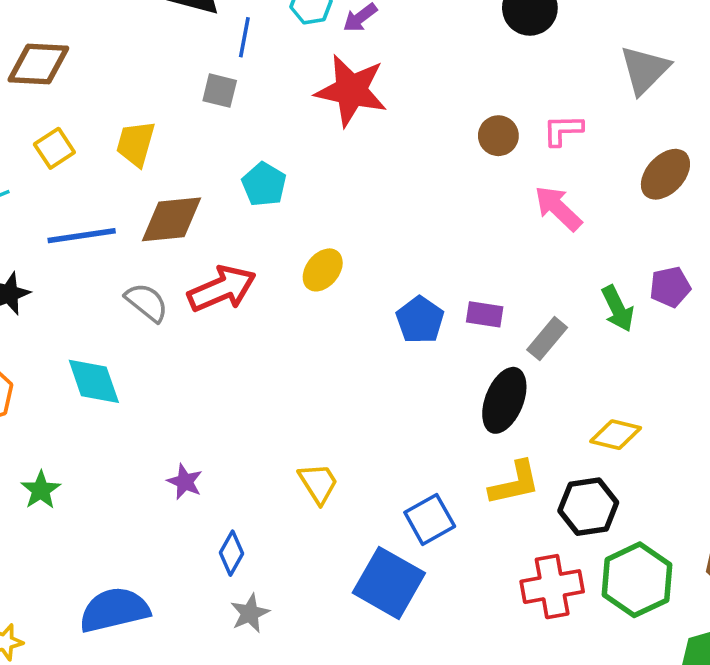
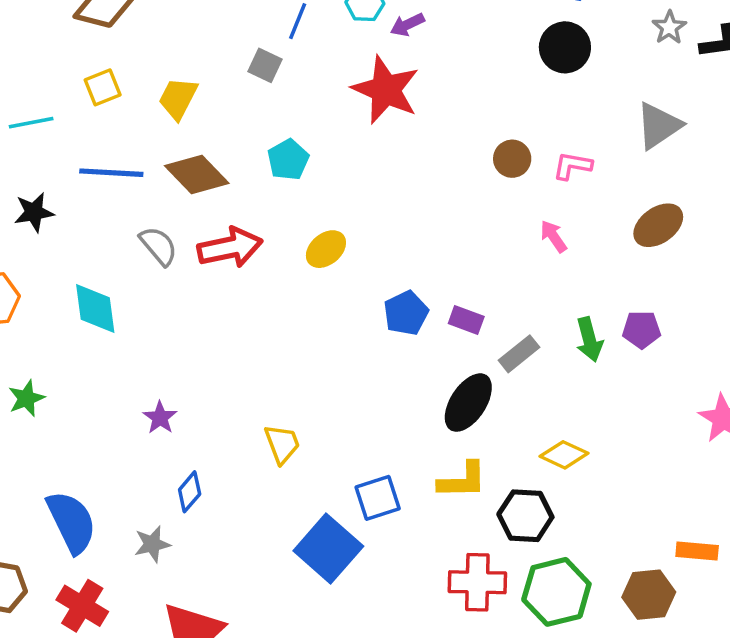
pink arrow: (558, 208) -> (553, 236), size x0.7
brown diamond: (172, 219) -> (197, 174), turned 40
blue semicircle: (114, 610) -> (71, 522), turned 66
gray star: (250, 613) -> (152, 544), moved

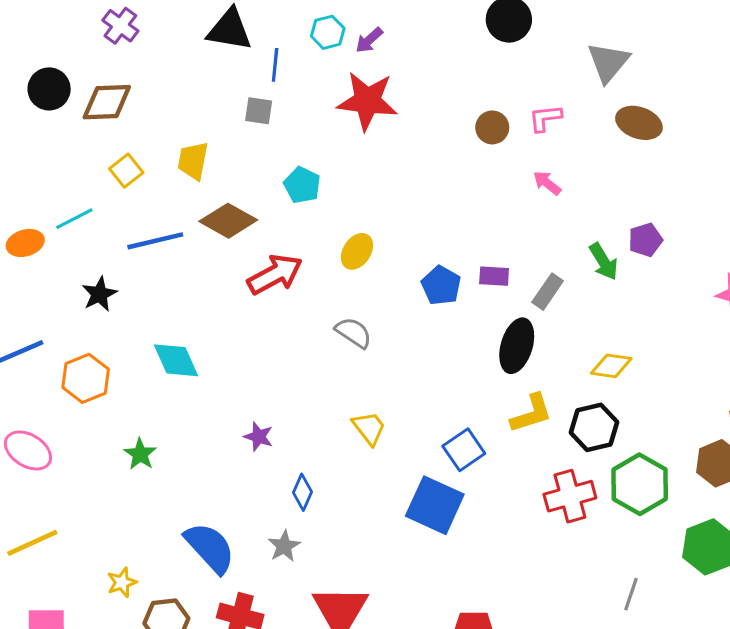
brown ellipse: (658, 225) -> (639, 123), moved, turned 72
gray semicircle: (159, 246) -> (353, 333), moved

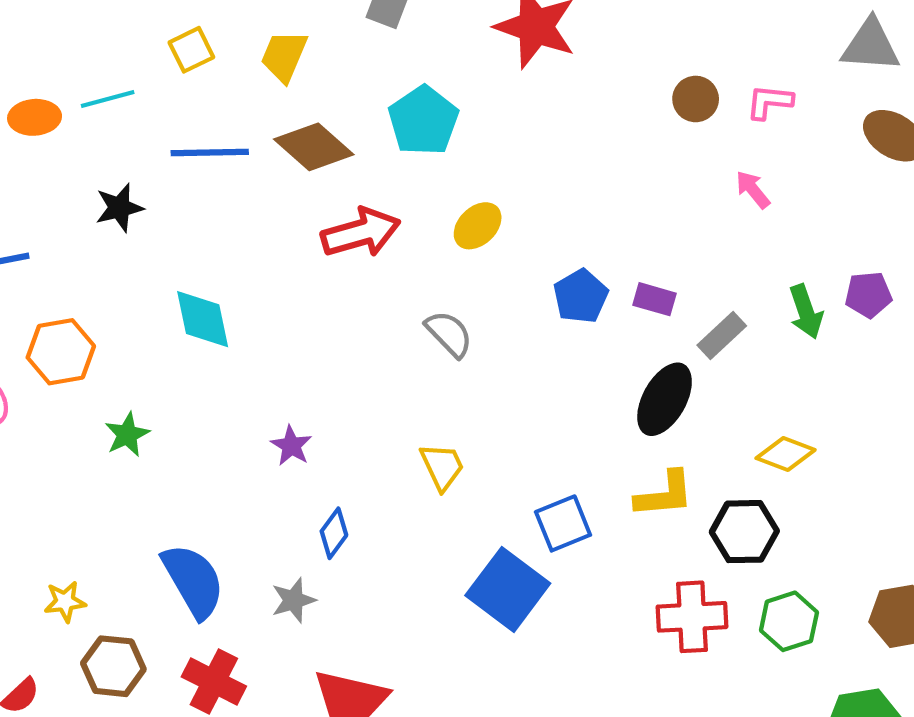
gray triangle: (608, 62) -> (871, 45), turned 42
cyan pentagon: (302, 185) -> (423, 121), size x1.4
orange hexagon: (86, 378) -> (61, 352), moved
green hexagon: (640, 484) -> (789, 621), size x0.7

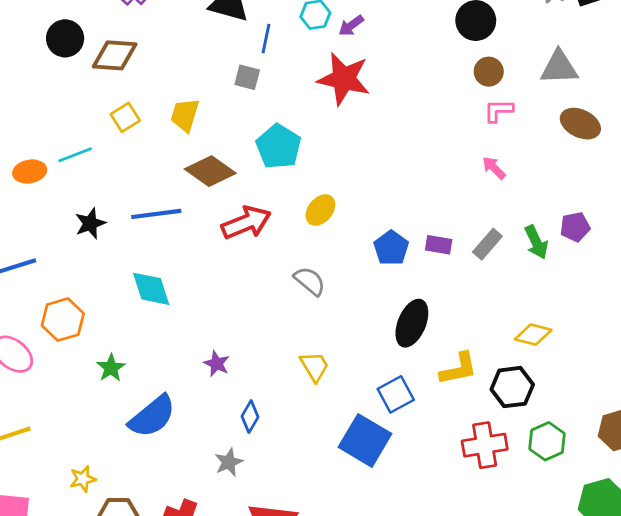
brown circle: (696, 99) -> (489, 72), moved
blue line: (210, 153) -> (156, 214), moved
gray rectangle: (722, 335) -> (487, 244), moved
black ellipse: (665, 399) -> (412, 323), moved
blue semicircle: (193, 581) -> (152, 416), moved, turned 87

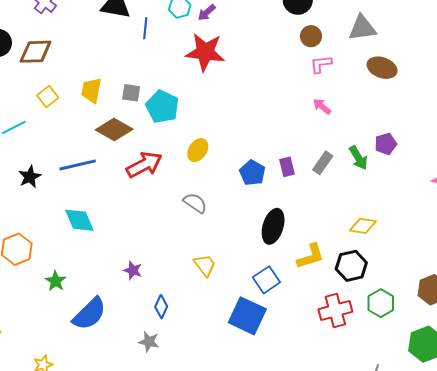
gray square: (247, 77) -> (131, 93), moved
purple rectangle: (439, 245) -> (287, 167), turned 72
gray star: (229, 462) -> (149, 342), turned -30

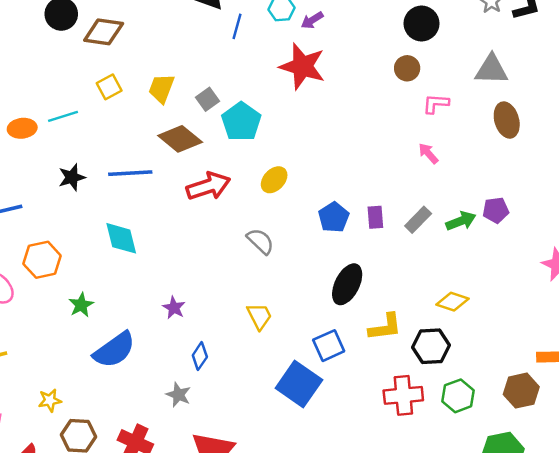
brown circle: (311, 36) -> (407, 68), moved
brown ellipse: (382, 68) -> (507, 120), turned 44
gray square: (131, 93) -> (207, 99), turned 36
green arrow: (358, 158) -> (461, 221), turned -90

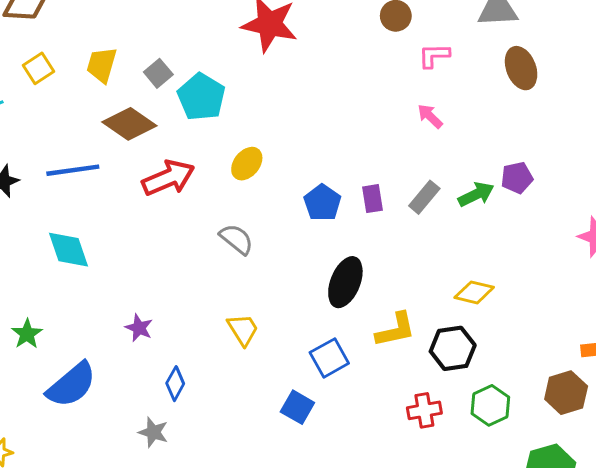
blue square: (299, 384) -> (297, 407), size x0.6
red cross: (403, 395) -> (424, 410), size x0.7

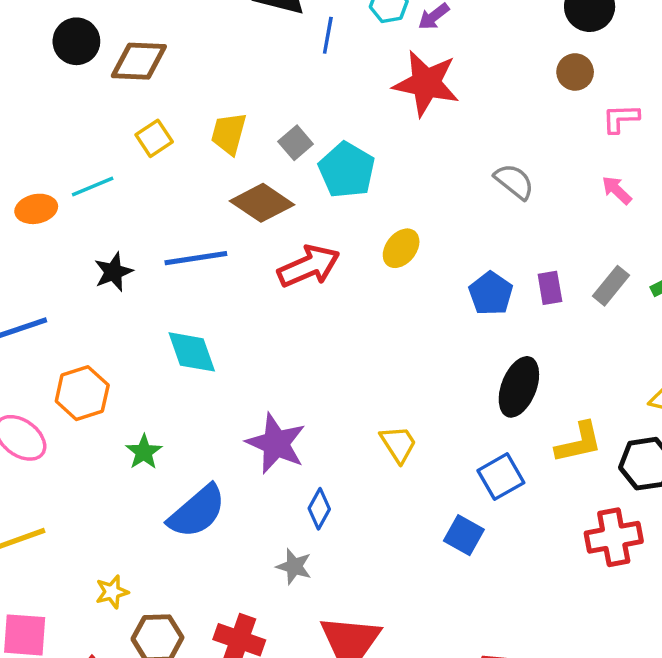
gray semicircle: (236, 239) -> (514, 181), moved
purple star: (139, 328) -> (276, 443), size x1.8
red cross: (424, 410) -> (614, 537), size x1.4

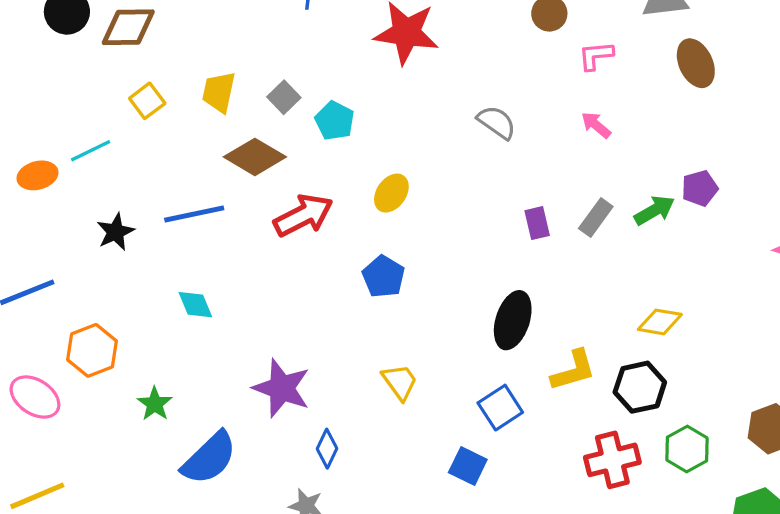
cyan pentagon: (347, 170) -> (335, 121), size x0.7
blue pentagon: (491, 293) -> (383, 277), moved
cyan diamond: (192, 352) -> (195, 305), size x0.7

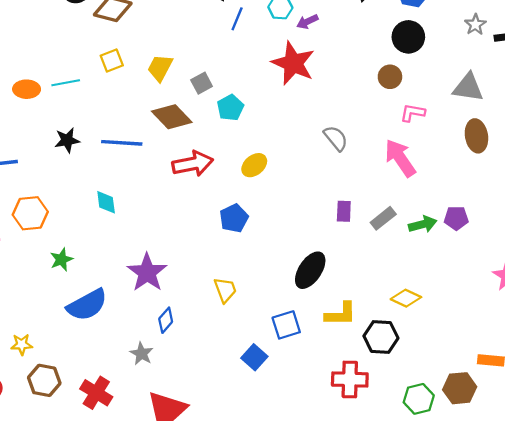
pink arrow: (596, 125) -> (400, 158), size x1.8
green hexagon: (687, 449) -> (419, 399), moved

